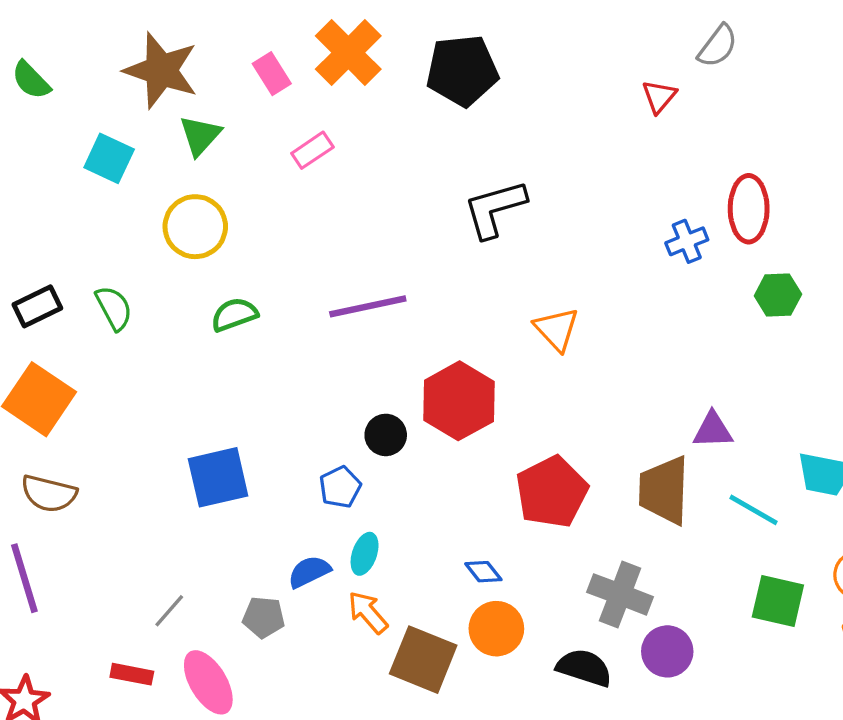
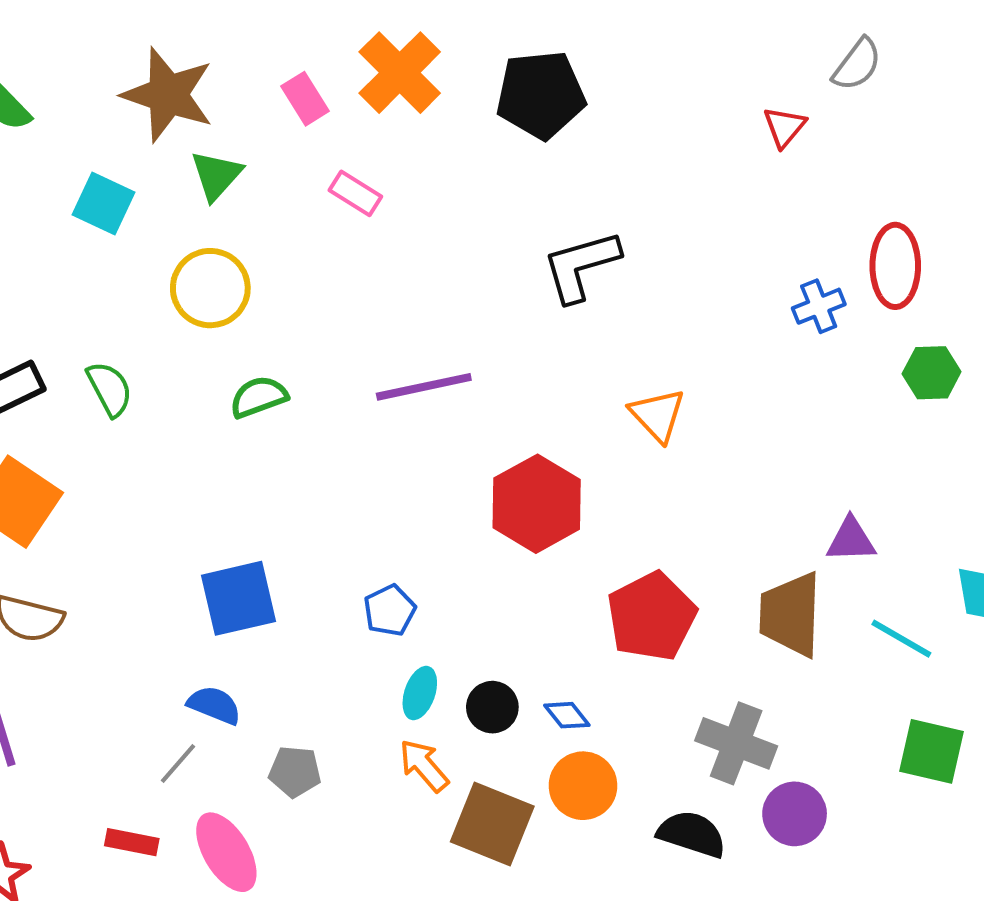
pink rectangle: (312, 150) -> (355, 193), turned 66
black circle: (386, 435) -> (492, 707), moved
blue semicircle: (309, 572) -> (214, 705), moved, turned 48

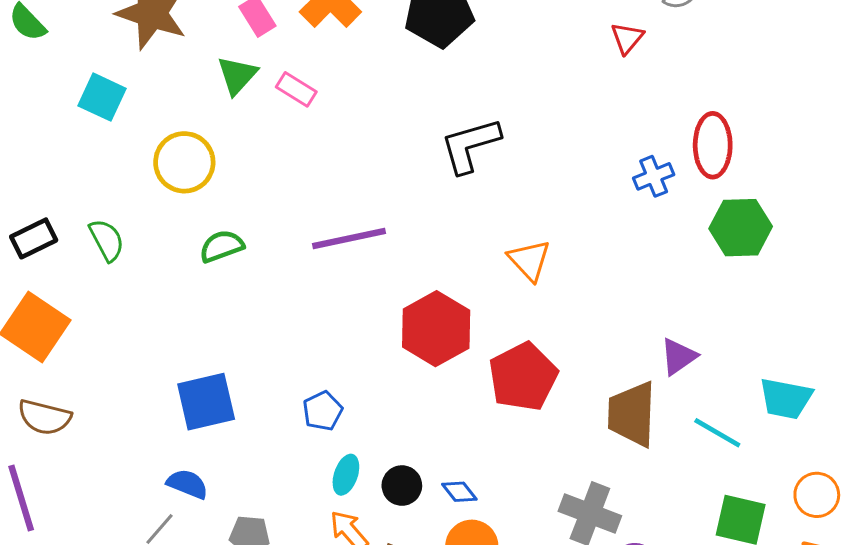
green triangle: (216, 175) -> (237, 75), moved
green hexagon: (932, 373) -> (741, 228), size x1.4
purple triangle: (851, 540) -> (678, 357), turned -33
red pentagon: (651, 616) -> (523, 377), moved

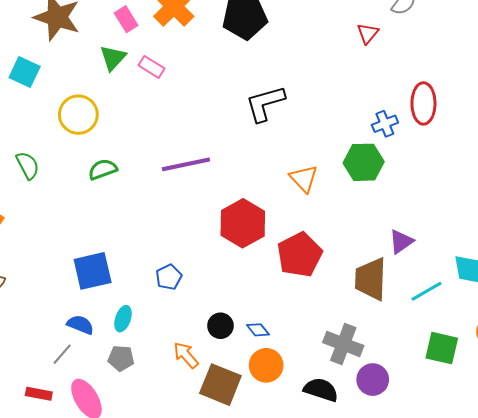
green hexagon: (741, 228) -> (364, 162), moved
cyan line: (717, 433) -> (427, 291), turned -60
cyan ellipse: (346, 475) -> (123, 319), moved

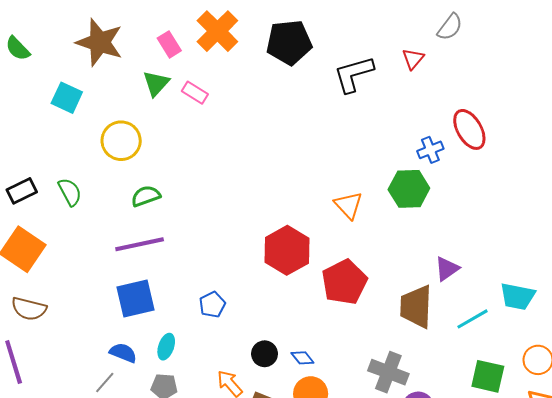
black L-shape: (265, 103) -> (354, 74), moved
red ellipse: (423, 103) -> (469, 129), turned -30
purple line: (186, 164) -> (140, 244), moved

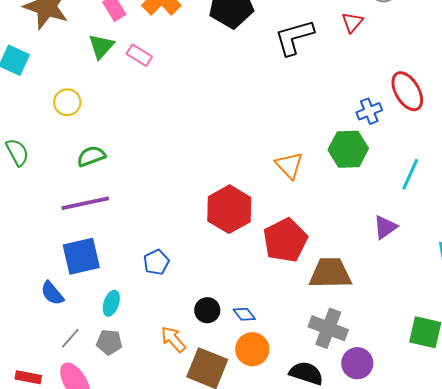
yellow circle: (121, 141) -> (67, 102), size x0.7
brown trapezoid: (416, 307) -> (330, 273), moved, turned 87
cyan line: (472, 319) -> (410, 174), moved, turned -36
blue semicircle: (123, 353) -> (52, 293), moved, turned -152
gray line: (105, 382) -> (70, 338), moved

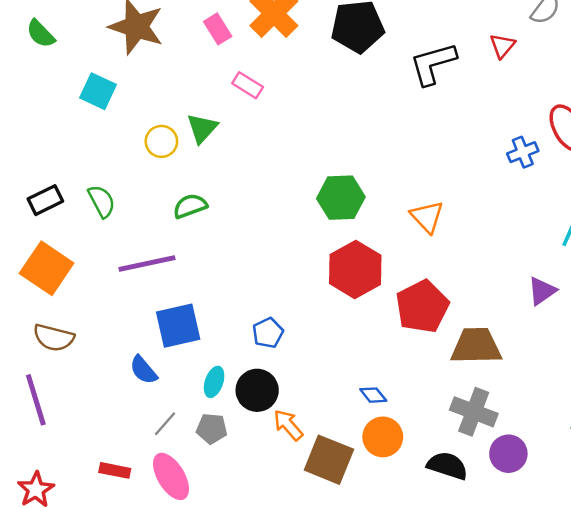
green triangle: (101, 46) -> (202, 128), moved
green hexagon: (348, 149) -> (341, 198), moved
purple line: (85, 203) -> (147, 263), moved
black circle: (207, 310) -> (257, 390), moved, size x1.4

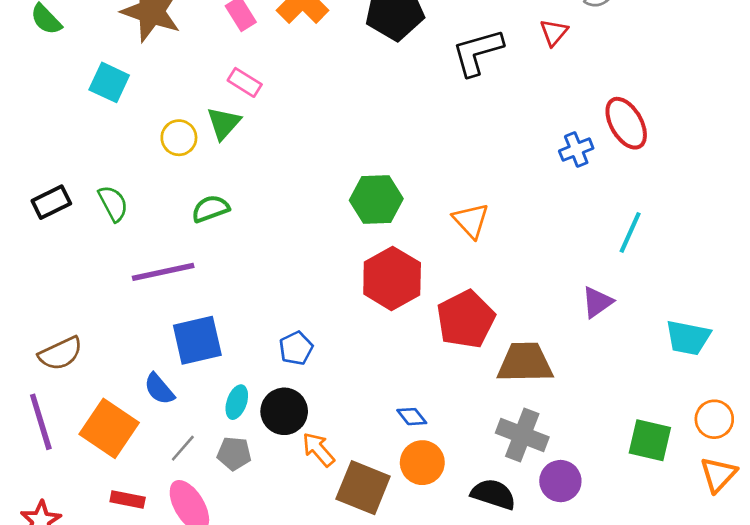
pink rectangle: (248, 85) -> (245, 82), moved
orange square: (47, 268) -> (109, 428), moved
brown semicircle: (54, 338) -> (61, 353), turned -39

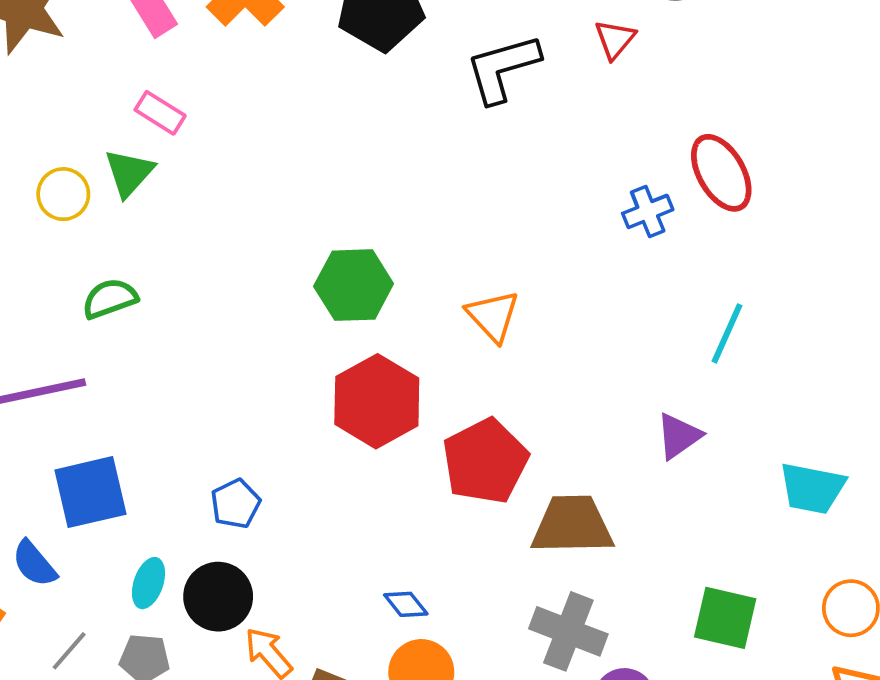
green square: (650, 440) -> (725, 618), moved

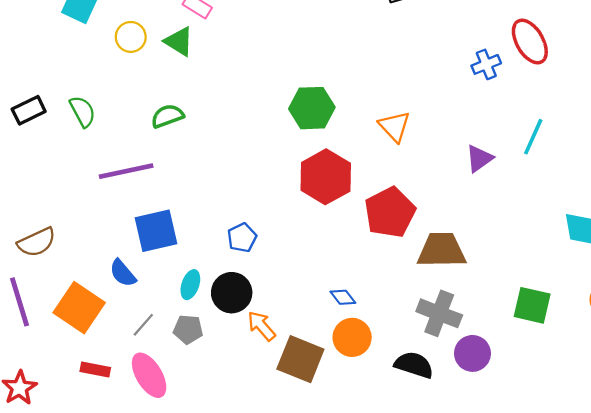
green triangle: (129, 173) -> (179, 42), turned -40
yellow circle: (63, 194) -> (131, 37), moved
purple triangle: (679, 436) -> (479, 158), moved

